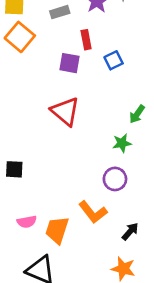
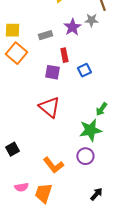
green star: (122, 143) -> (90, 130), size x1.6
black square: (14, 169) -> (12, 149), turned -32
orange L-shape: (93, 212) -> (53, 165), moved

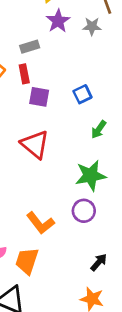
purple star: (72, 27) -> (58, 21), moved
red rectangle: (64, 55) -> (24, 74), moved
green arrow: (101, 109) -> (99, 129), moved

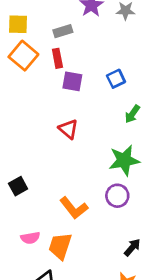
red triangle: (35, 144) -> (68, 129), size x0.7

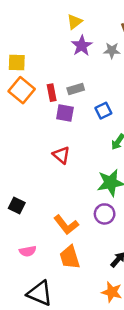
gray rectangle: (63, 31) -> (76, 89), moved
black square: (18, 186) -> (17, 206), turned -35
orange trapezoid: (60, 246) -> (70, 257), moved, turned -35

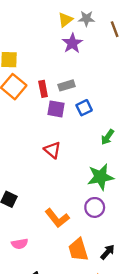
gray star: (112, 50) -> (86, 19), moved
blue square: (103, 111) -> (84, 108), moved
orange trapezoid: (70, 257) -> (78, 250), moved

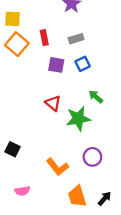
gray rectangle: (67, 85) -> (76, 39), moved
red rectangle: (43, 89) -> (44, 38), moved
green arrow: (108, 137) -> (96, 97), moved, turned 96
green star: (101, 177) -> (78, 119), moved

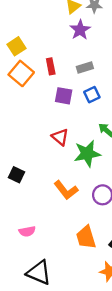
yellow square: (13, 19) -> (16, 46), turned -35
black square: (13, 149) -> (16, 175), moved
orange L-shape: (57, 167) -> (66, 190), moved

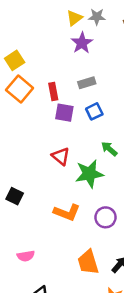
red rectangle: (51, 66) -> (53, 91), moved
orange L-shape: (66, 190) -> (67, 212), turned -30

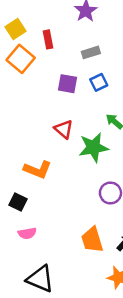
red rectangle: (53, 91) -> (48, 39), moved
black square: (15, 196) -> (18, 202), moved
orange L-shape: (67, 212) -> (38, 170), moved

